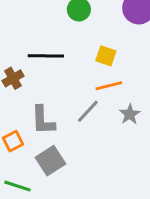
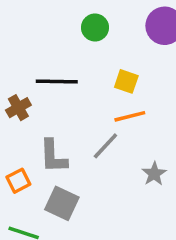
gray star: (130, 114) -> (154, 174), moved
gray square: (50, 161) -> (62, 203), turned -32

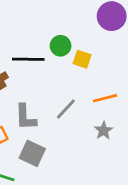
green circle: (95, 28) -> (61, 46), moved
orange line: (130, 116) -> (105, 98), moved

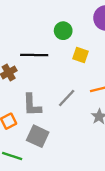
green circle: (61, 46) -> (63, 31), moved

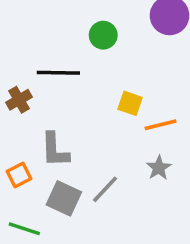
yellow square: (81, 55) -> (130, 103), moved
gray line: (67, 98) -> (105, 189), moved

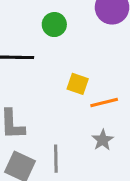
gray line: (105, 189) -> (56, 159), turned -44

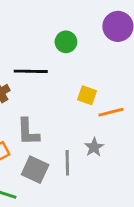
gray star: (103, 140) -> (94, 147), moved

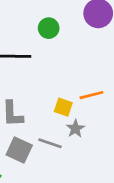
yellow square: (87, 95) -> (63, 107), moved
gray line: (67, 163) -> (50, 143), turned -70

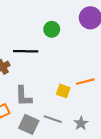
gray star: (75, 129) -> (81, 123), moved

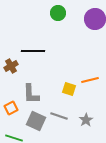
green circle: (52, 29) -> (58, 13), moved

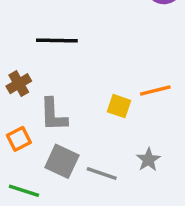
brown cross: (11, 66) -> (19, 84), moved
gray line: (59, 116) -> (102, 173), moved

